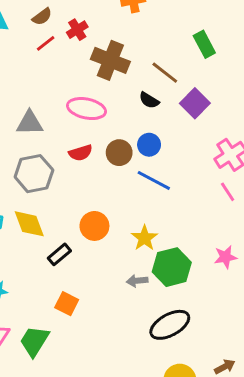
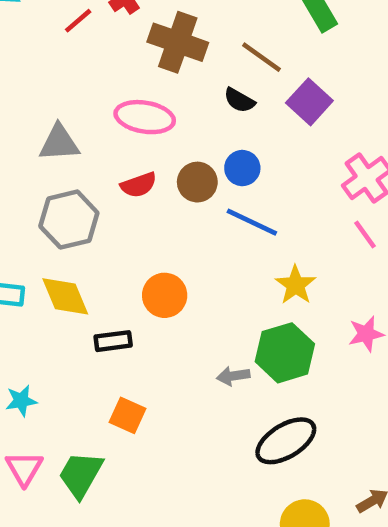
yellow star: (144, 238) -> (295, 285), moved
black rectangle: (59, 254) -> (113, 341), turned 35

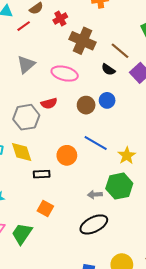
red line: (78, 21) -> (24, 26), moved
gray triangle: (59, 143) -> (26, 64), moved, turned -42
red semicircle: (139, 185) -> (49, 103), moved
blue line: (252, 222) -> (96, 143), moved
black ellipse: (286, 441) -> (94, 224), moved

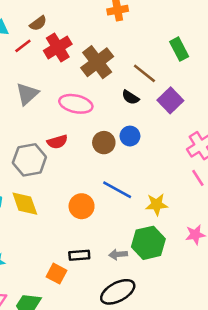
red cross: (60, 18) -> (58, 47), moved, size x1.5
brown cross: (82, 41) -> (97, 62), turned 30
yellow star: (127, 156) -> (157, 204), turned 30
black rectangle: (42, 174) -> (79, 255), moved

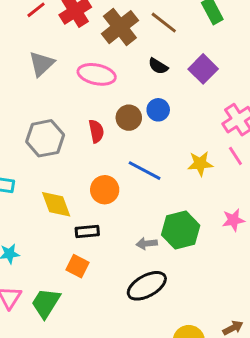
brown line: (144, 73) -> (164, 23), moved
red semicircle: (57, 142) -> (96, 131), moved, turned -84
yellow diamond: (25, 204) -> (56, 204), moved
yellow star: (157, 204) -> (200, 164), moved
black rectangle: (79, 255) -> (87, 231), moved

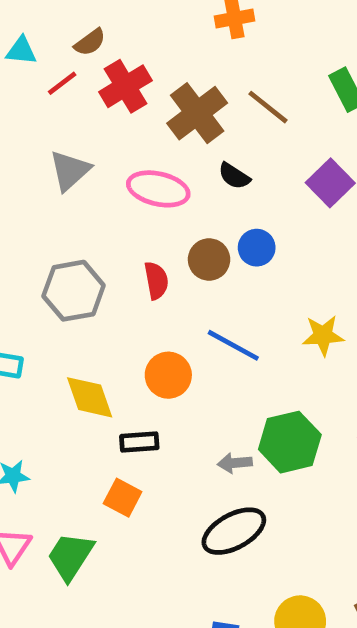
black semicircle: (158, 66) -> (234, 176), moved

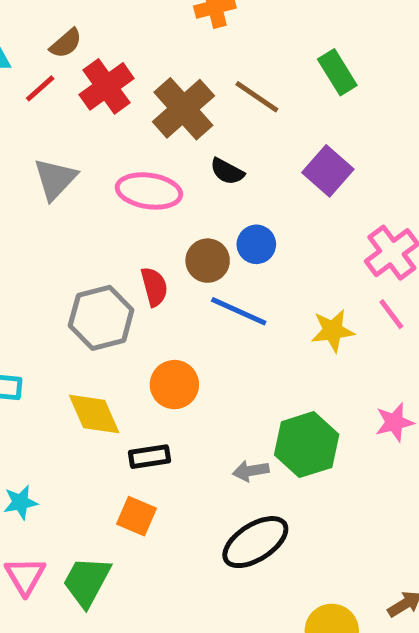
gray hexagon: (74, 291) -> (101, 318), moved
blue line: (233, 345) -> (239, 311), moved

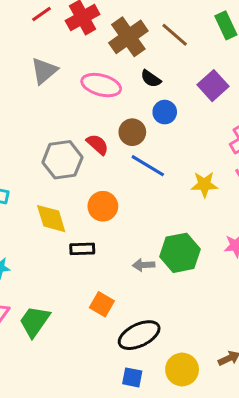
blue circle: (256, 244) -> (165, 112), moved
red semicircle: (154, 287) -> (98, 144), turned -40
orange square: (136, 516) -> (102, 304), moved
black ellipse: (255, 542) -> (139, 335), moved

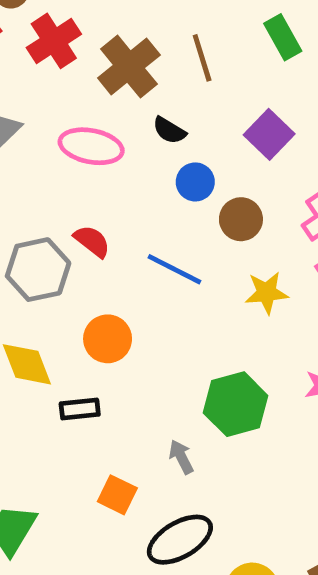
brown line: (175, 35) -> (202, 58), turned 36
brown circle: (132, 132) -> (241, 219), moved
gray arrow: (144, 265) -> (181, 457), moved, turned 70

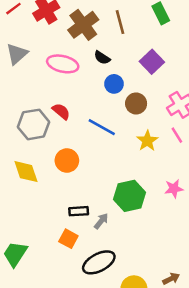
yellow star: (267, 293) -> (147, 141), turned -30
black rectangle: (80, 409) -> (79, 211), moved
gray arrow: (181, 457) -> (101, 221), turned 63

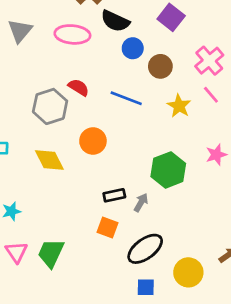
black semicircle: (102, 58) -> (115, 21), size x1.5

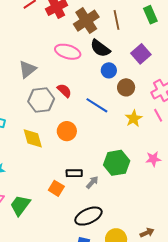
gray triangle: (20, 31) -> (27, 69), moved
orange square: (108, 227) -> (56, 188), moved

